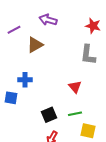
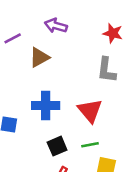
blue cross: (25, 80) -> (46, 106), moved, size x1.5
red triangle: (75, 87) -> (90, 111), size x1.5

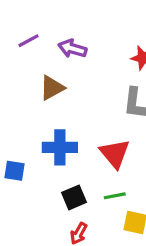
purple line: (13, 38) -> (29, 41), moved

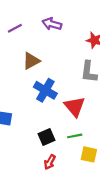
purple arrow: (72, 49) -> (52, 24), moved
blue cross: (60, 147) -> (45, 90), moved, turned 30

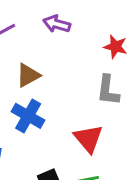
blue cross: (45, 90) -> (28, 116), moved

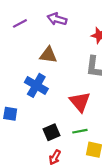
brown triangle: (28, 75) -> (48, 55), moved, turned 36

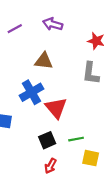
blue cross: (36, 85) -> (31, 92), turned 30
red triangle: (80, 102) -> (56, 108), moved

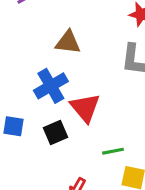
black square: (47, 140) -> (55, 133), moved

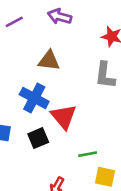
blue cross: (51, 86) -> (34, 98), turned -32

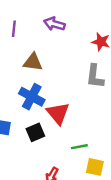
purple line: (14, 22) -> (14, 29), turned -56
brown triangle: (49, 61) -> (33, 62), moved

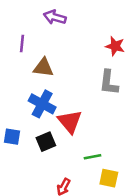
purple arrow: (54, 24) -> (55, 17), moved
purple line: (14, 29) -> (22, 44), moved

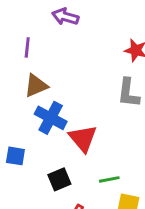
brown triangle: (43, 67) -> (36, 86), moved, turned -30
black square: (46, 142) -> (59, 179), moved

